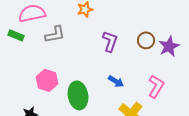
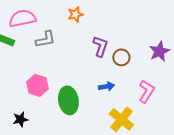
brown circle: (146, 40) -> (121, 57), moved
blue arrow: (116, 81) -> (106, 86), turned -42

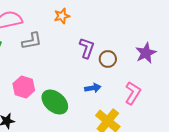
green ellipse: (68, 100) -> (55, 102), turned -40

